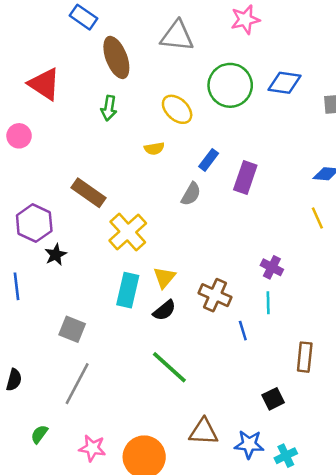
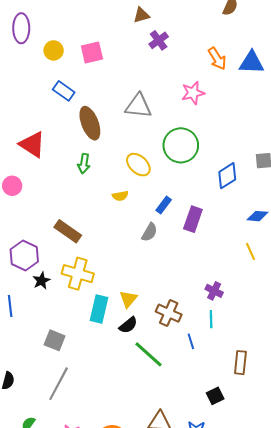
blue diamond: (285, 83) -> (227, 176), moved, turned -40
yellow cross: (128, 232) -> (78, 274), moved, turned -32
green line: (169, 367) -> (148, 354), moved

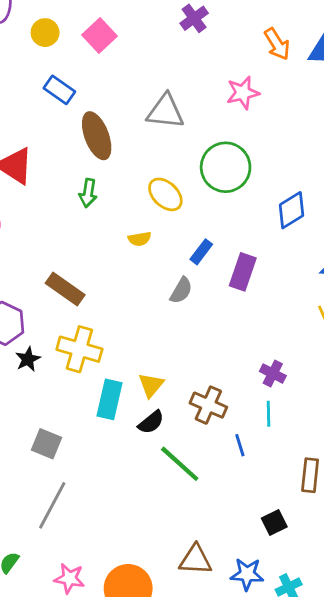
pink square: (92, 52) -> (99, 35), turned -30

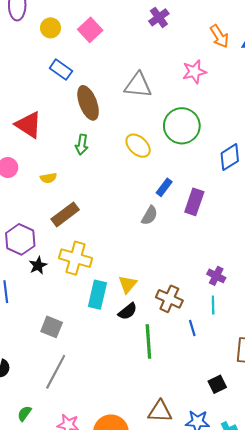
yellow semicircle: (140, 239) -> (48, 178), moved
brown rectangle: (65, 289) -> (65, 214), turned -72
green line: (180, 464) -> (148, 342), turned 44

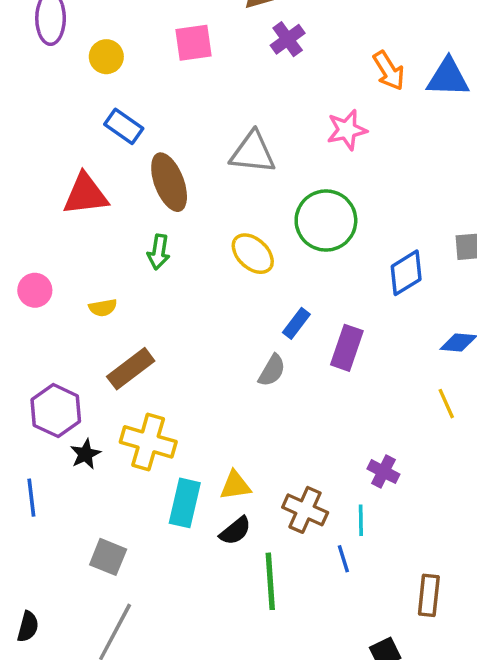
pink square: (90, 30) -> (193, 43), moved, turned 35
red triangle: (29, 125) -> (85, 194), moved, turned -40
yellow triangle: (128, 284) -> (235, 485), turned 42
cyan line: (213, 305) -> (361, 520), moved

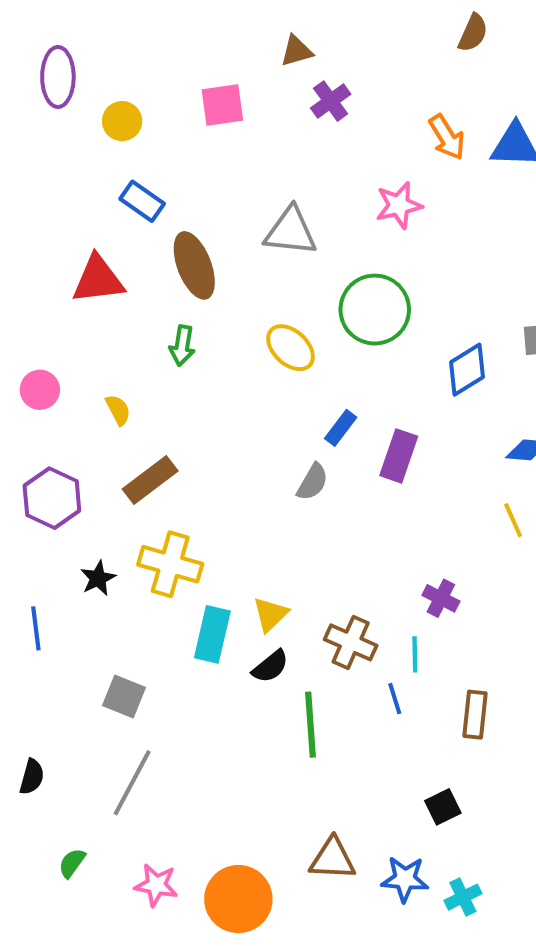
yellow semicircle: (103, 308) -> (118, 410), turned -108
purple hexagon: (56, 411) -> (52, 498), moved
yellow triangle: (235, 485) -> (270, 614), turned -36
brown rectangle: (429, 595) -> (475, 715), moved

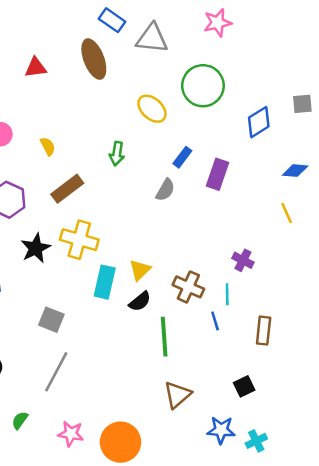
blue rectangle: (142, 201) -> (112, 20), moved
red triangle: (98, 279) -> (36, 67), size x0.7
green arrow: (182, 346) -> (117, 154), moved
black star: (98, 578) -> (36, 248), size x1.4
brown triangle: (333, 859) -> (177, 395), moved, turned -44

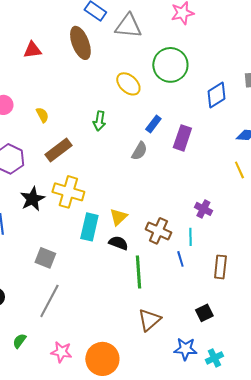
black semicircle: (140, 301) -> (118, 243), turned -120

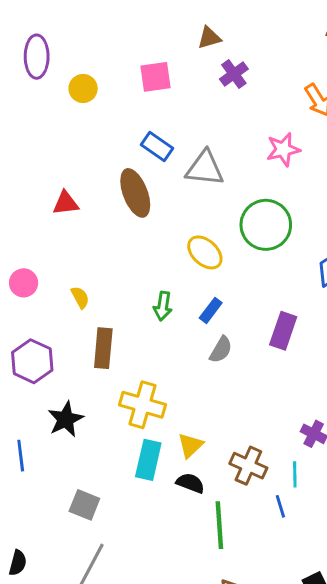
blue rectangle: (153, 124) -> (211, 310), moved
brown rectangle: (58, 150) -> (103, 348), turned -48
yellow cross: (68, 192) -> (142, 405), moved

